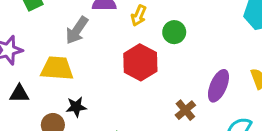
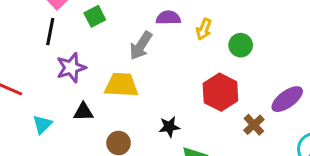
red hexagon: (140, 62) -> (220, 92), moved
purple ellipse: (218, 86) -> (287, 99), turned 32
black star: (76, 107) -> (169, 127), moved

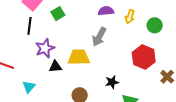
gray arrow: (141, 46) -> (99, 37), moved
black triangle: (83, 112) -> (55, 67), moved

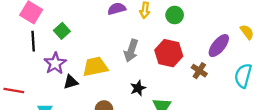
green square: (58, 14) -> (62, 31), moved
gray arrow: (99, 37) -> (131, 51), moved

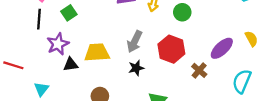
black star: (138, 88) -> (136, 68), moved

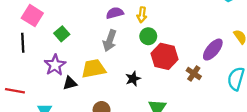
green circle: (182, 12) -> (148, 36), moved
black line: (39, 19) -> (23, 43), moved
gray arrow: (135, 42) -> (110, 41), moved

